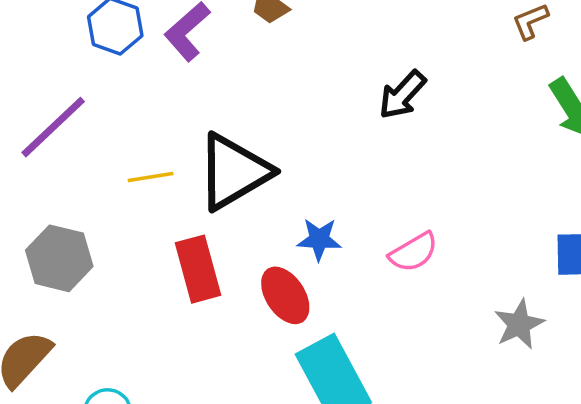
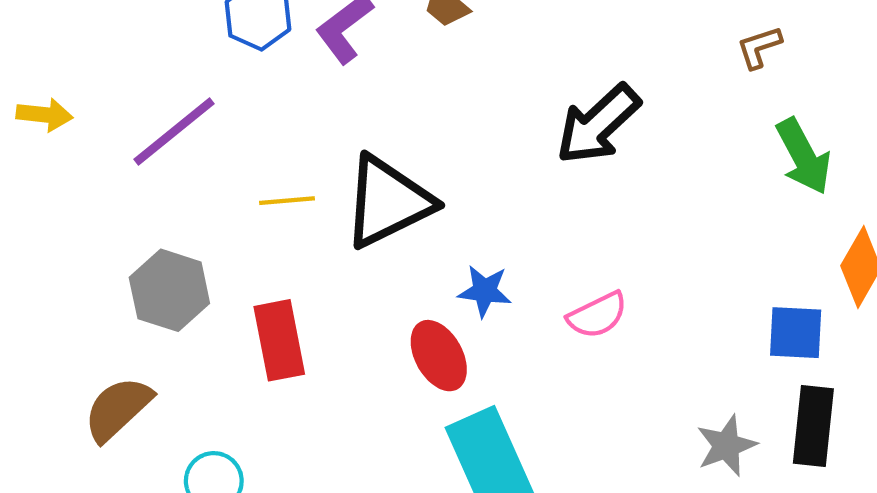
black arrow: (402, 95) -> (598, 124), size x1.4
red rectangle: (198, 269) -> (279, 340), moved
gray star: (519, 324) -> (726, 446), moved

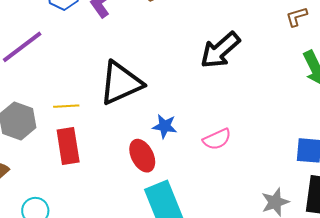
yellow line: (287, 201) -> (66, 106), moved

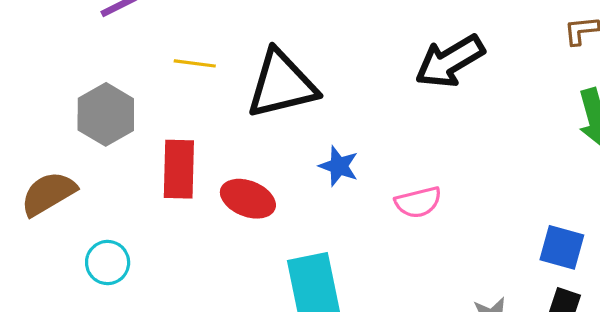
yellow line: (66, 106) -> (195, 63), moved
red ellipse: (142, 156) -> (248, 199), moved, turned -52

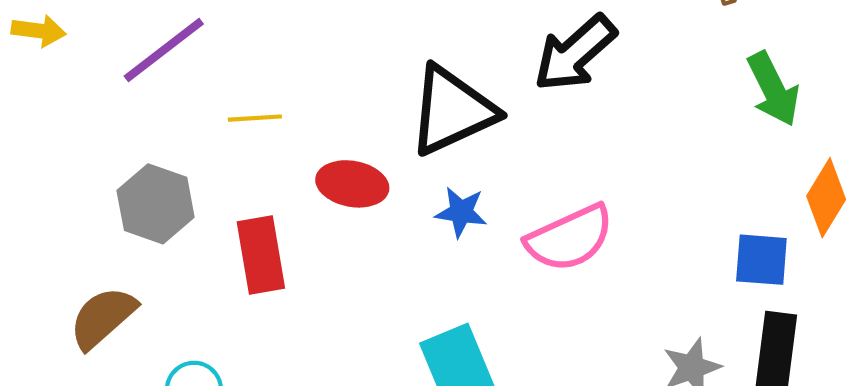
black triangle: (282, 84) -> (452, 111), moved
red ellipse: (248, 199) -> (352, 184), moved
pink semicircle: (418, 202) -> (570, 238), size x1.5

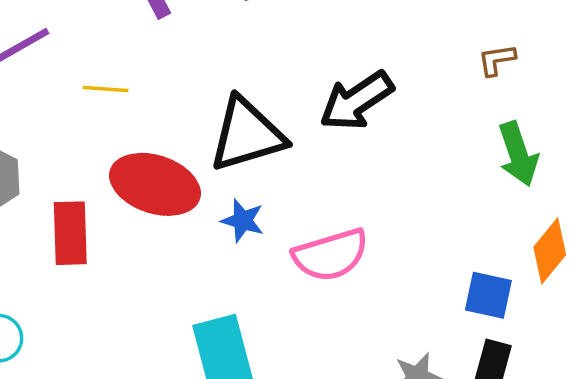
yellow line: (255, 118) -> (106, 89), moved
red ellipse: (352, 184) -> (155, 184), size x1.5

